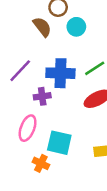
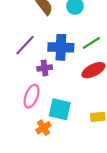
orange cross: (41, 163) -> (43, 128), turned 32

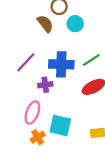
orange cross: (43, 128) -> (38, 137), moved

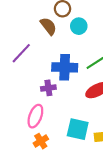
purple line: (26, 62) -> (21, 53), moved
cyan square: (60, 125) -> (78, 129), moved

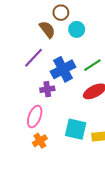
purple line: (21, 53) -> (34, 58), moved
blue cross: (65, 67) -> (63, 69), turned -30

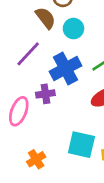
cyan circle: (77, 29) -> (73, 29), moved
pink ellipse: (35, 117) -> (19, 111), moved

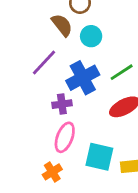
pink ellipse: (19, 111) -> (65, 137), moved

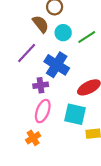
green line: (122, 72) -> (87, 37), moved
blue cross: (83, 78) -> (57, 65), turned -30
cyan square: (99, 157) -> (75, 114), moved

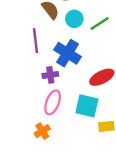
purple line: (27, 53) -> (35, 41), turned -50

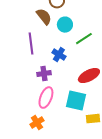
green line: (100, 23) -> (84, 39), moved
blue cross: (67, 53) -> (59, 55), size x0.6

